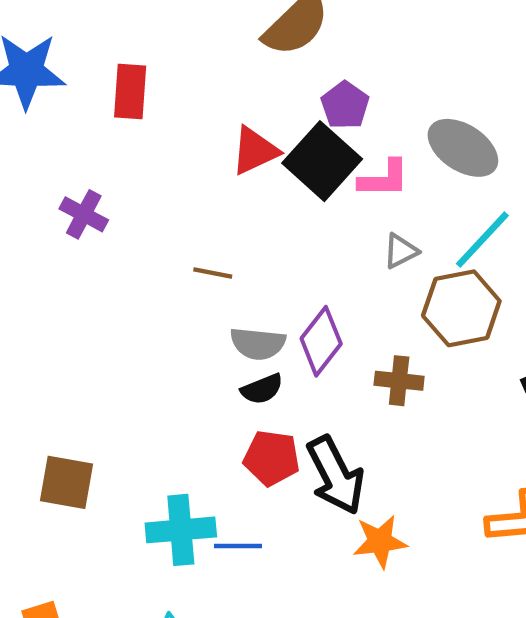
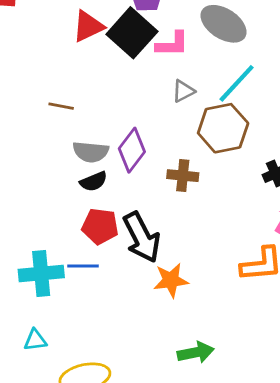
blue line: (238, 546) -> (83, 266), moved

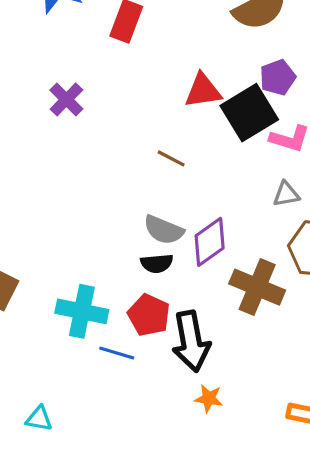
brown line: (61, 106) -> (171, 158), moved
brown cross: (183, 176) -> (257, 287), size x1.5
cyan cross: (41, 273) -> (82, 311), moved
orange star: (171, 280) -> (209, 398), size x0.7

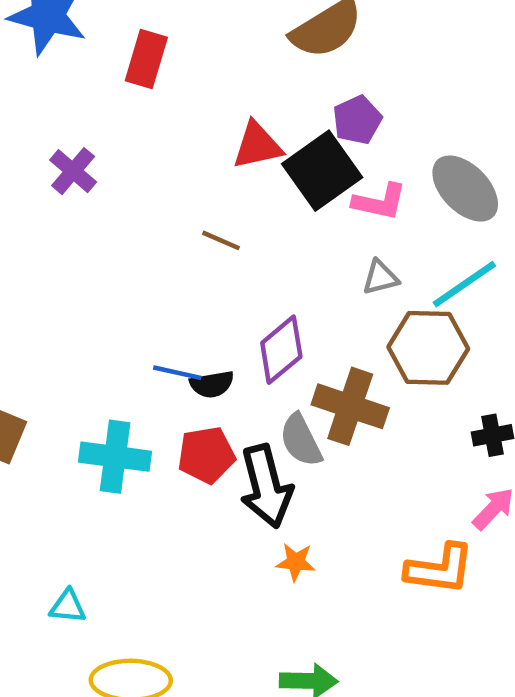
gray semicircle: (164, 230) -> (301, 440), moved, turned 45
red pentagon: (149, 315) -> (206, 455), turned -30
blue line: (117, 353) -> (177, 373), moved

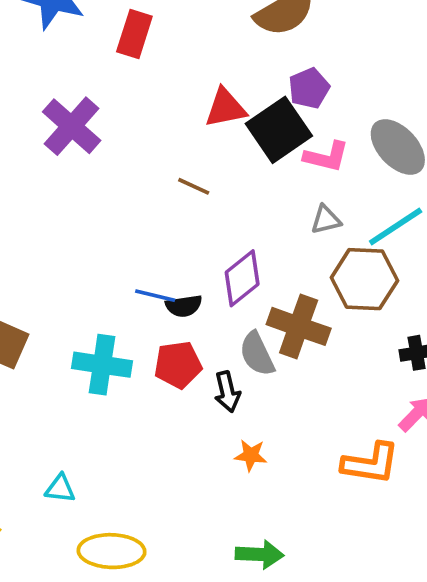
purple cross: (73, 171) -> (72, 126), size x1.5
black arrow: (266, 486) -> (227, 392), size x0.6

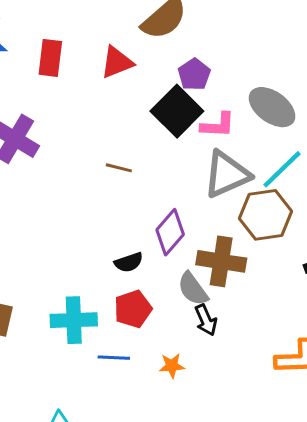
red triangle: (225, 108) -> (117, 62), moved
gray triangle: (326, 220) -> (227, 174), size x2.0
blue line: (155, 296) -> (114, 358), moved
black arrow: (227, 392) -> (206, 320), moved
orange star: (251, 455) -> (172, 366), moved

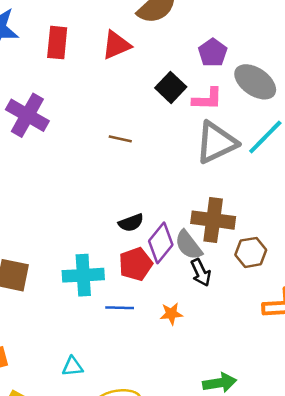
purple pentagon: (194, 74) -> (213, 53), moved
black square: (177, 111) -> (171, 87), size x0.7
brown hexagon: (265, 215) -> (251, 252), moved, size x0.7
purple diamond: (170, 232) -> (161, 243), moved

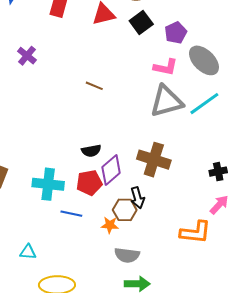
black square: (171, 87) -> (141, 23), moved
purple cross: (27, 115) -> (27, 56), size x0.6
gray semicircle: (188, 245) -> (127, 255), moved, turned -55
brown hexagon: (251, 252) -> (125, 210), moved

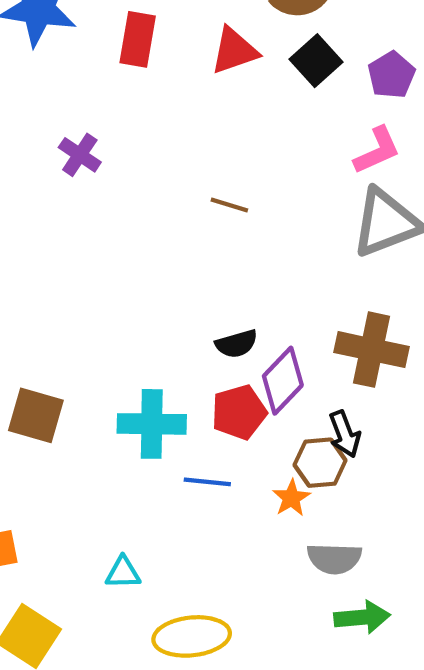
pink L-shape: (165, 67) -> (377, 150), turned -30
orange star: (110, 225) -> (291, 498), turned -30

